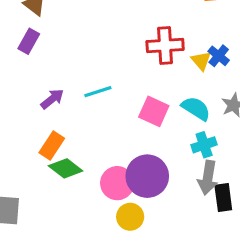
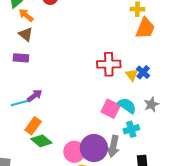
purple rectangle: (29, 41) -> (21, 58), turned 63
cyan line: (98, 92) -> (20, 103), moved
pink square: (154, 111) -> (111, 109), moved
gray arrow: (208, 178) -> (113, 146), moved

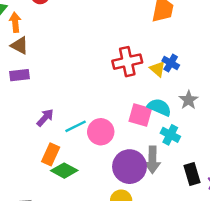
orange arrow: (26, 15) -> (15, 22), turned 56
cyan line: (20, 103) -> (76, 126), moved
cyan cross: (131, 129) -> (170, 135), turned -35
pink circle: (74, 152) -> (101, 132), moved

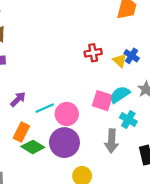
red cross: (127, 62) -> (93, 53), size x0.7
cyan semicircle: (159, 107) -> (120, 95), turned -60
purple circle: (130, 167) -> (64, 143), moved

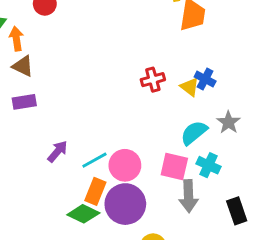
pink square: (102, 101) -> (174, 167), moved
orange rectangle: (21, 132) -> (95, 191), moved

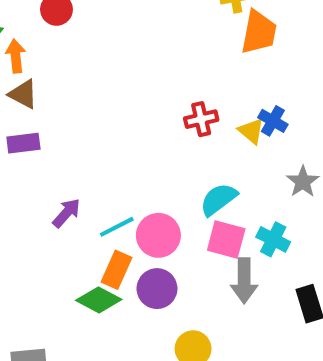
cyan semicircle: (194, 133) -> (219, 199), moved
purple circle: (125, 204) -> (157, 289), size x0.7

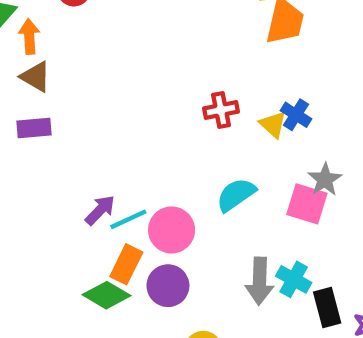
purple arrow: (66, 213) -> (100, 210), moved
cyan cross: (273, 239) -> (294, 279), moved
pink square: (226, 240) -> (307, 204), moved

